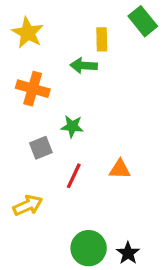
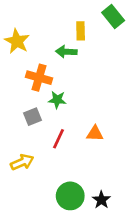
yellow star: (28, 33) -> (17, 41), moved
orange cross: (33, 89) -> (39, 78), moved

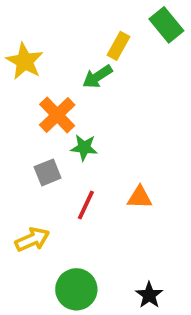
yellow rectangle: (81, 31) -> (118, 46), turned 30
green arrow: (66, 52) -> (97, 77), turned -36
orange cross: (39, 78) -> (57, 115), turned 30
green circle: (70, 196) -> (76, 289), moved

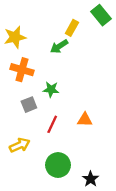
yellow star: (25, 61) -> (15, 37), turned 30
orange cross: (57, 115) -> (22, 70), moved, turned -30
green circle: (76, 289) -> (58, 165), moved

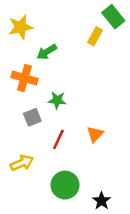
yellow rectangle: (72, 28) -> (95, 36), moved
yellow star: (15, 37) -> (21, 27), moved
green arrow: (59, 46) -> (47, 52), moved
orange triangle: (85, 120) -> (95, 134), turned -49

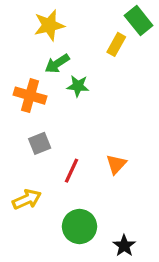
yellow star: (21, 27) -> (49, 25), moved
green star: (57, 100) -> (78, 86), moved

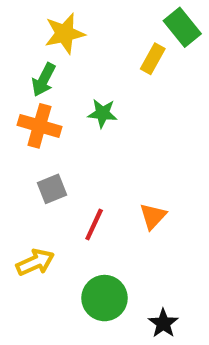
green arrow: (57, 64) -> (44, 80), moved, turned -30

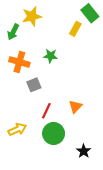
green arrow: (44, 80) -> (13, 32), moved
gray square: (52, 189) -> (34, 85), moved
green circle: (104, 298) -> (54, 134), moved
black star: (163, 323) -> (84, 151), moved

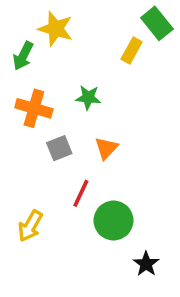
yellow star: (32, 16) -> (56, 29), turned 30
orange triangle: (75, 107) -> (106, 148), moved
yellow arrow: (17, 129) -> (30, 226), turned 144
green circle: (54, 134) -> (114, 220), moved

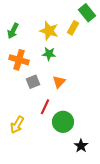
yellow star: (56, 29) -> (49, 31), moved

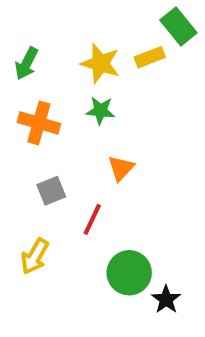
yellow rectangle: (73, 28) -> (150, 57), turned 40
gray square: (33, 82) -> (51, 191), moved
green circle: (63, 122) -> (129, 273), moved

